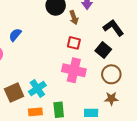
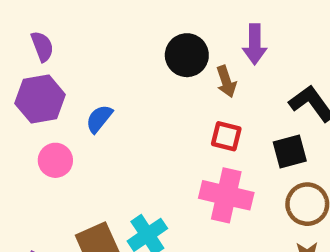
black square: (103, 50) -> (290, 152), turned 35

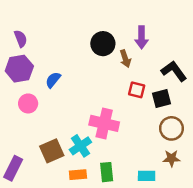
red square: (226, 136) -> (137, 90), moved
pink cross: (226, 195) -> (104, 123), moved

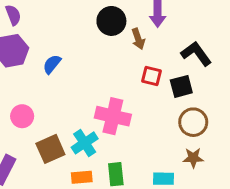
pink circle: (28, 103) -> (22, 116), moved

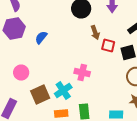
brown arrow: (138, 39) -> (95, 32), moved
pink cross: (113, 116) -> (82, 72), size x0.7

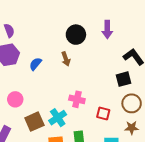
brown arrow: (95, 32) -> (66, 59), moved
red square: (108, 46) -> (103, 114), moved

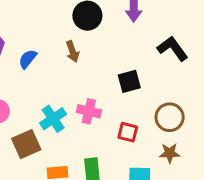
black square: (123, 79) -> (129, 81), moved
cyan cross: (58, 118) -> (53, 119), moved

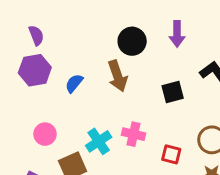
brown arrow: (72, 51) -> (118, 76), size x1.5
black square: (129, 81) -> (173, 92), moved

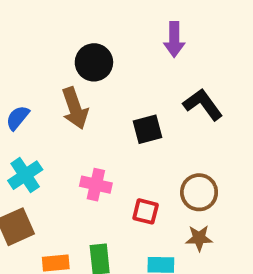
purple arrow: (177, 34) -> (174, 39), moved
cyan cross: (99, 141) -> (25, 175), moved

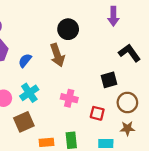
black square: (147, 129) -> (109, 80), moved

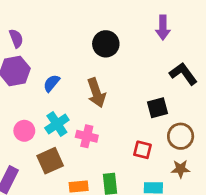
brown arrow: (57, 55) -> (96, 93), moved
pink cross: (69, 98) -> (87, 136), moved

